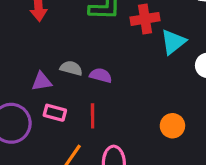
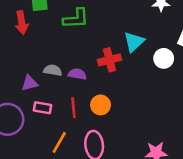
red cross: (145, 19) -> (109, 60), moved
orange circle: (172, 126) -> (101, 105), moved

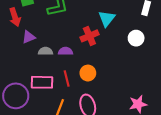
white circle: (164, 58) -> (136, 38), moved
purple triangle: (30, 83) -> (29, 37), moved
pink rectangle: (42, 108) -> (42, 82), size x1.5

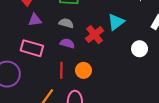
red cross: (89, 36) -> (95, 35), turned -30
gray semicircle: (46, 51) -> (66, 23), moved
pink rectangle: (42, 82) -> (32, 48), moved

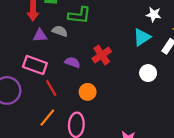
cyan triangle: (116, 22) -> (142, 37), moved
gray semicircle: (66, 23) -> (60, 31), moved
red line: (61, 70) -> (51, 88), moved, turned -35

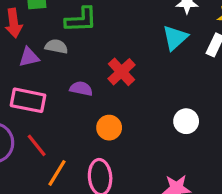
white circle: (148, 73) -> (186, 121), moved
red line: (51, 88) -> (37, 145), moved

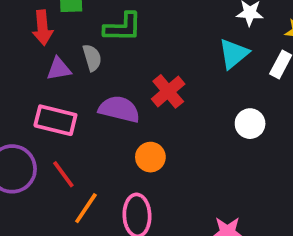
gray semicircle: (56, 46) -> (92, 58), turned 60
purple semicircle: (81, 89) -> (119, 109), size x1.5
white circle: (186, 121) -> (250, 124), moved

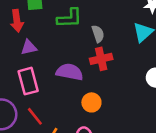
gray semicircle: (92, 58) -> (98, 34), moved
red cross: (168, 91) -> (101, 59), turned 30
pink rectangle: (55, 120) -> (28, 81), turned 64

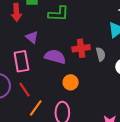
gray semicircle: (98, 34) -> (101, 54), moved
purple triangle: (29, 47) -> (32, 37), moved, turned 48

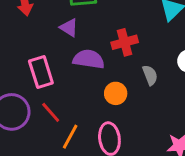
purple triangle: (32, 37) -> (69, 28), moved
gray semicircle: (101, 54) -> (150, 75), moved

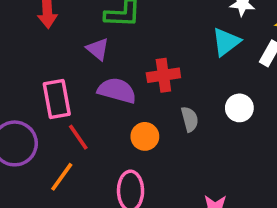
red line: (51, 112) -> (78, 137), moved
orange line: (70, 137) -> (62, 177), moved

